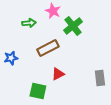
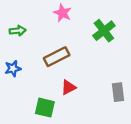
green arrow: (29, 23) -> (18, 31), moved
green cross: (73, 26) -> (104, 31), moved

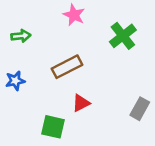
gray rectangle: (118, 92) -> (140, 109), turned 36

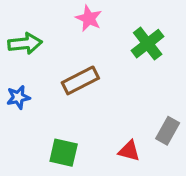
green arrow: (21, 36) -> (25, 44), size x1.4
red triangle: (81, 103) -> (129, 151), moved, turned 42

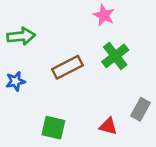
pink star: (89, 18) -> (104, 15), moved
green cross: (148, 44) -> (115, 56), moved

